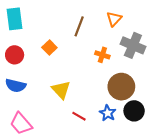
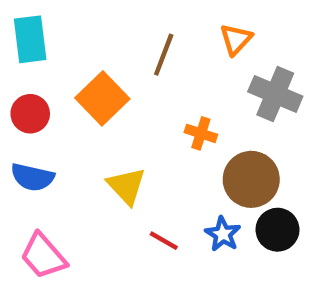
orange square: (49, 47) -> (102, 98), size x1.6
orange cross: (102, 55) -> (201, 133), moved

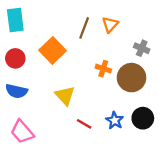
orange triangle: (236, 39) -> (110, 25), moved
gray cross: (275, 94) -> (142, 48), size x0.6
brown circle: (251, 179) -> (132, 78), moved

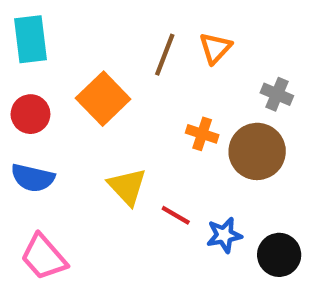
black circle: (143, 118) -> (279, 255), moved
blue star: (115, 120) -> (224, 235), turned 30
red line: (84, 124) -> (176, 215), moved

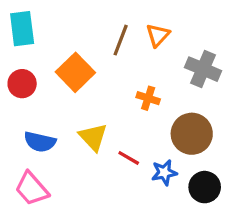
gray cross: (277, 94) -> (203, 69), size x1.5
brown circle: (257, 151) -> (192, 134), moved
blue semicircle: (33, 178) -> (40, 142), moved

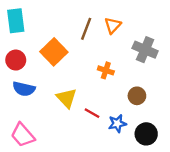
brown circle: (192, 134) -> (137, 96), size x0.6
blue semicircle: (40, 142) -> (24, 89), moved

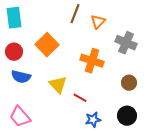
brown line: (86, 29) -> (75, 14), moved
orange cross: (106, 70) -> (92, 61), size x1.6
brown circle: (137, 96) -> (129, 83), moved
blue star: (117, 124) -> (93, 120), moved

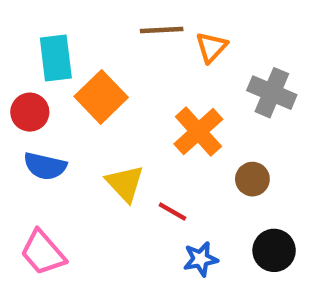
brown line: (75, 14) -> (162, 30), turned 66
cyan rectangle: (14, 18) -> (56, 58), moved
orange cross: (92, 61) -> (198, 132), turned 30
brown circle: (129, 83) -> (252, 179), moved

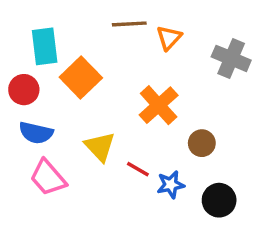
gray cross: (272, 93) -> (231, 58), moved
pink trapezoid: (43, 253) -> (48, 178), moved
blue star: (201, 259) -> (171, 185), moved

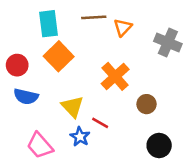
cyan rectangle: (45, 46) -> (49, 24), moved
pink trapezoid: (48, 178) -> (40, 146), moved
blue star: (171, 185) -> (80, 137), moved, turned -30

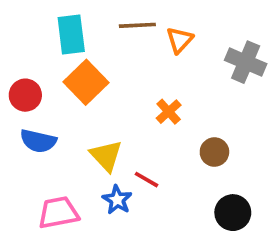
orange cross: (115, 76) -> (169, 112), size x0.6
pink trapezoid: (40, 146) -> (58, 213), turned 120

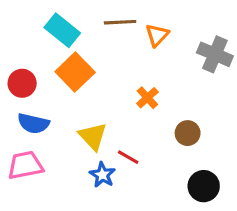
cyan rectangle: (71, 35) -> (62, 30), turned -44
pink trapezoid: (58, 213) -> (25, 165), moved

